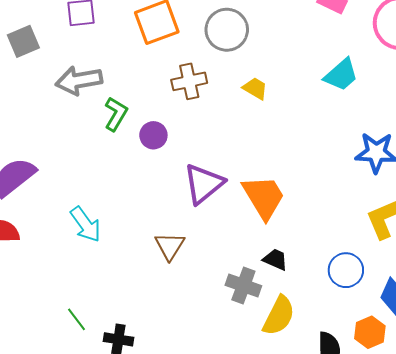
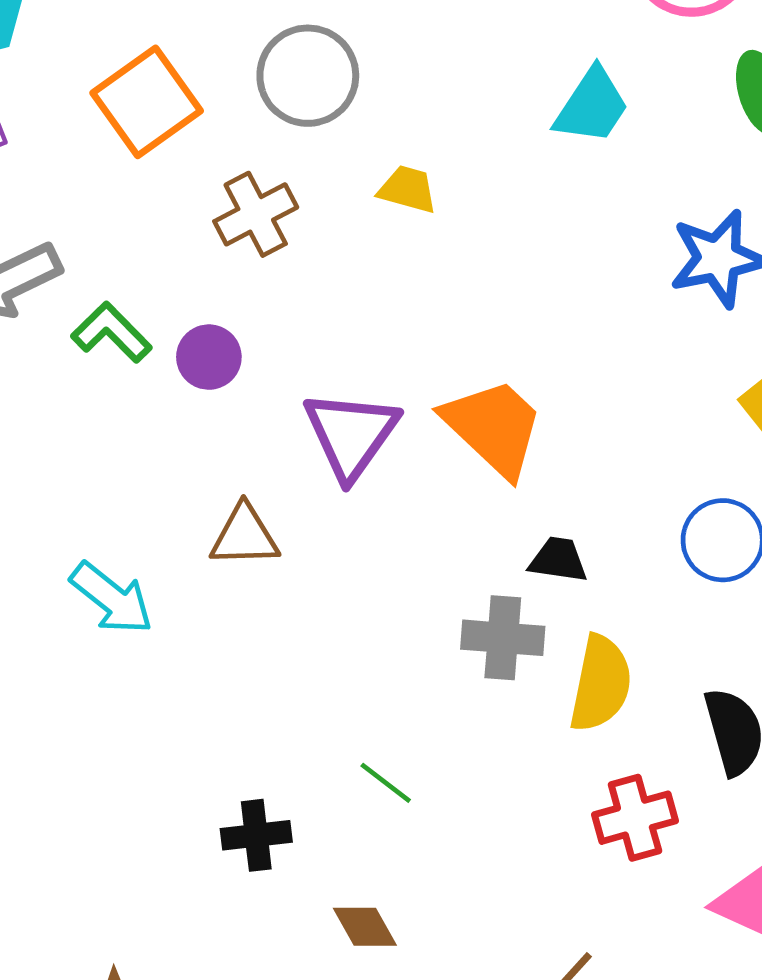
green L-shape: (116, 114) -> (112, 332), turned -60
brown triangle: (170, 246) -> (245, 536), moved, turned -48
green line: (77, 319) -> (386, 783), moved

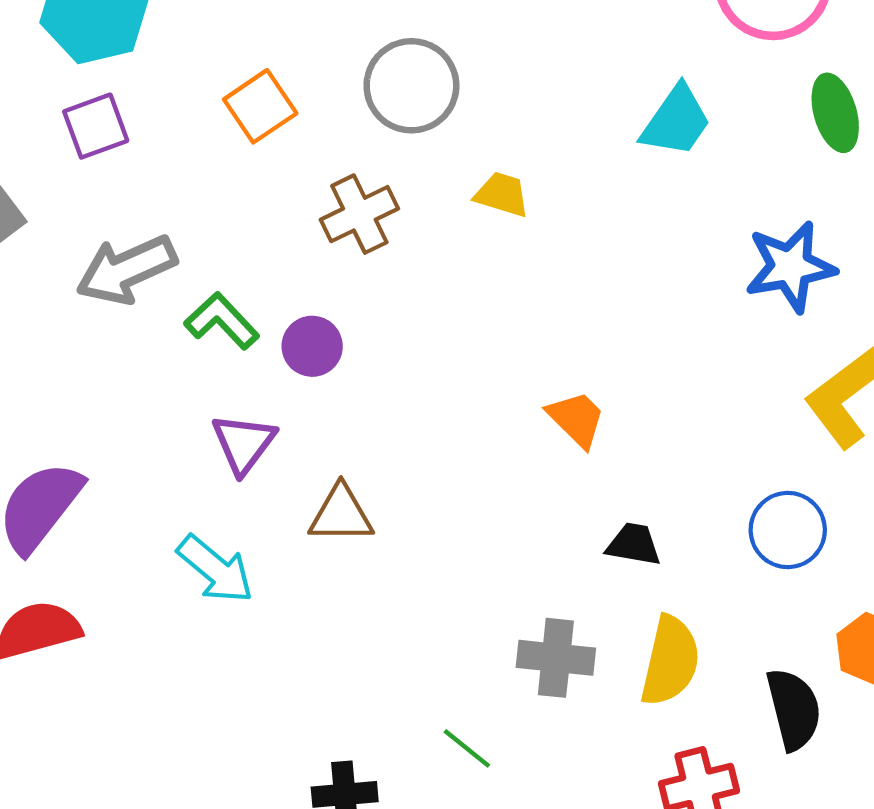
orange square: (147, 102) -> (260, 106), size x0.7
orange trapezoid: (494, 427) -> (576, 419), size x0.6
purple triangle: (351, 435) -> (244, 443), moved, size x0.7
gray cross: (503, 638) -> (556, 658), moved

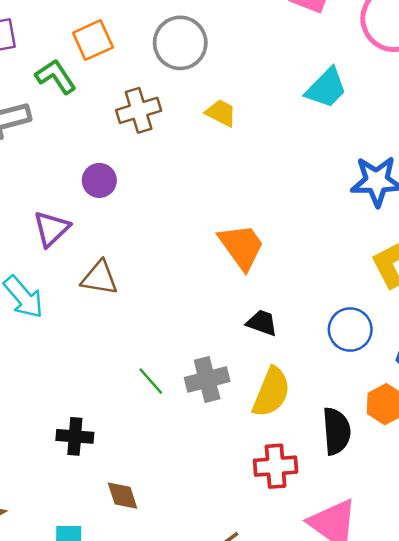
green L-shape: (222, 321) -> (56, 77), moved
orange trapezoid: (576, 419) -> (241, 247), size x1.4
gray cross: (556, 658) -> (207, 379), turned -30
green line: (467, 748) -> (151, 381), moved

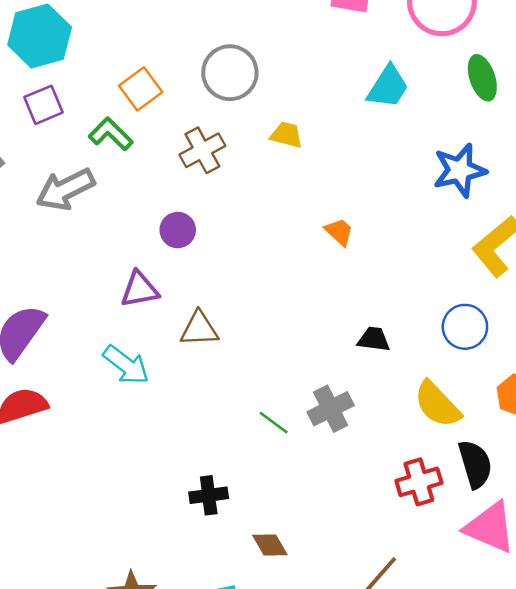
purple triangle: (51, 229) -> (140, 290), turned 45
orange trapezoid: (241, 247) -> (339, 232), moved, size x0.6
yellow semicircle: (271, 392) -> (437, 404), moved, turned 126
black semicircle: (336, 431) -> (475, 464), moved

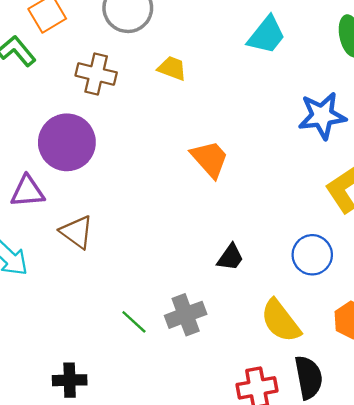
brown cross: (202, 150) -> (96, 74), turned 36
purple circle: (178, 230) -> (67, 142), size x1.8
orange trapezoid: (339, 232) -> (210, 159), size x1.5
brown triangle: (199, 329) -> (77, 232), turned 33
black trapezoid: (374, 339) -> (230, 257), turned 112

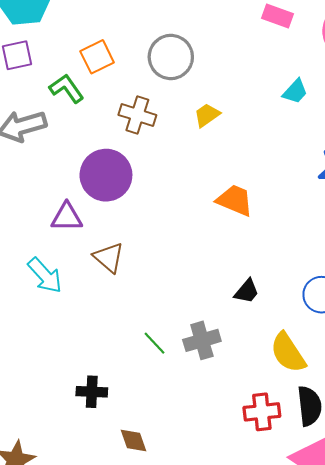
cyan trapezoid: (266, 35) -> (295, 91), size x0.7
yellow trapezoid: (172, 68) -> (207, 115), turned -60
orange trapezoid: (210, 159) -> (235, 200), turned -30

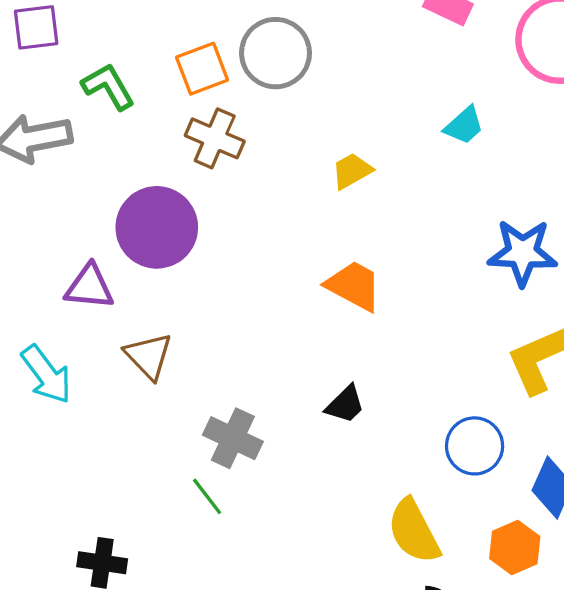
orange square: (97, 57) -> (202, 69), moved
yellow trapezoid: (207, 115) -> (352, 171), moved
black trapezoid: (247, 291) -> (345, 404), moved
gray cross: (202, 340) -> (233, 438), moved, turned 36

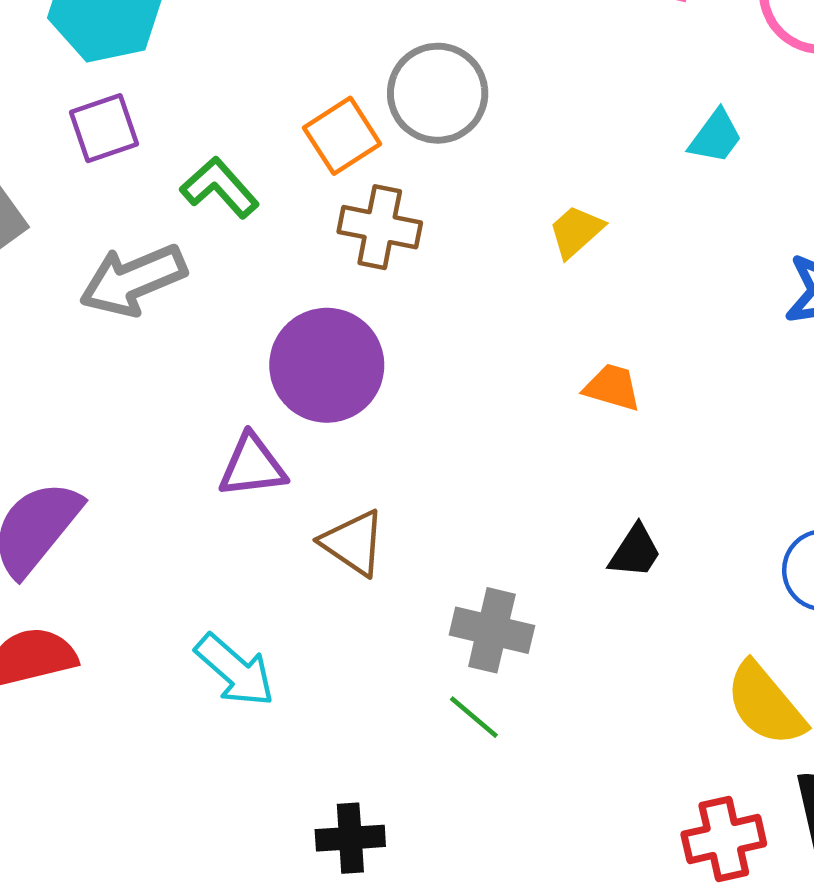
orange trapezoid: (354, 286) -> (612, 387), size x0.7
cyan arrow: (46, 374) -> (235, 670), moved

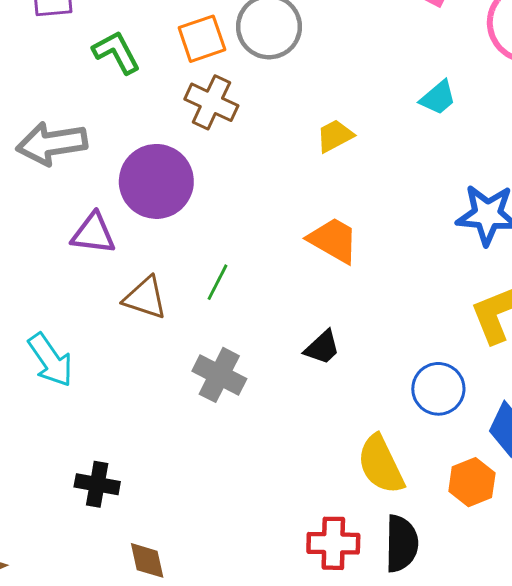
gray arrow: (133, 280) -> (52, 143), moved
orange trapezoid: (612, 387) -> (333, 240), size x1.4
brown triangle: (353, 543) -> (145, 298), turned -30
green line: (474, 717) -> (217, 282), moved, turned 63

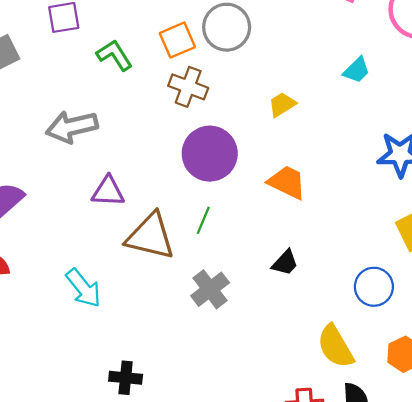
purple circle: (156, 181) -> (210, 154), moved
brown triangle: (145, 298) -> (150, 236), size x1.5
gray cross: (219, 375) -> (210, 289), turned 30

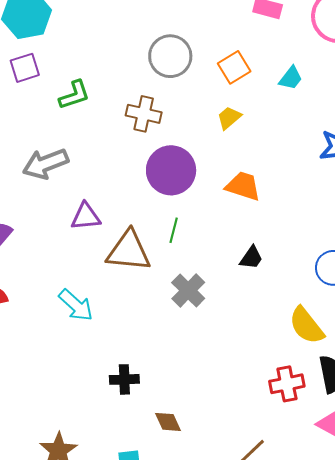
orange square: (177, 40) -> (234, 67), moved
green L-shape: (115, 55) -> (74, 95), turned 112

